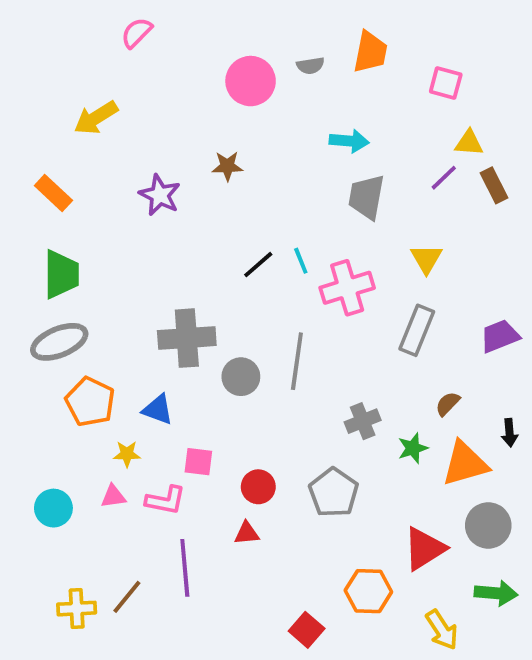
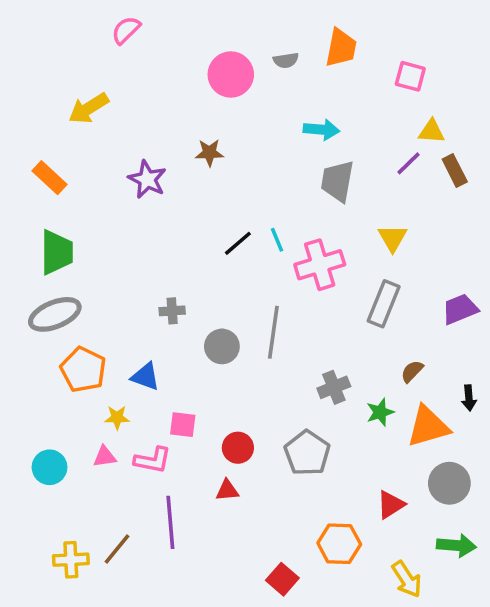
gray cross: (187, 338) -> (172, 311), size x0.5
red triangle: (424, 549) -> (391, 505), size x0.7

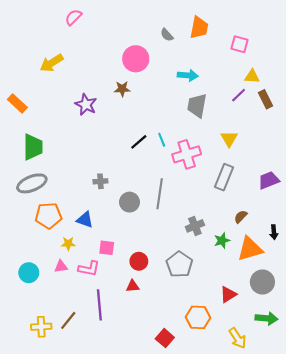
gray semicircle: (286, 60) -> (167, 35), turned 56
pink circle: (231, 75) -> (136, 59), moved
orange rectangle: (50, 178) -> (17, 103), moved
orange pentagon: (83, 370) -> (49, 216), turned -30

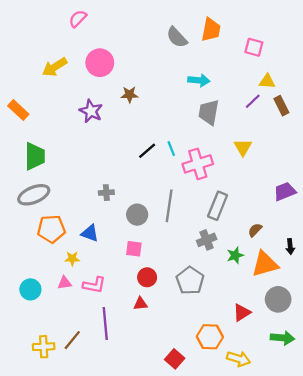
gray semicircle: (167, 35) -> (177, 37), size x1.5
pink circle: (136, 59) -> (100, 63), moved
gray rectangle: (224, 177) -> (218, 206), moved
pink square: (107, 248) -> (134, 249), moved
yellow arrow: (237, 338) -> (238, 359), moved, turned -40

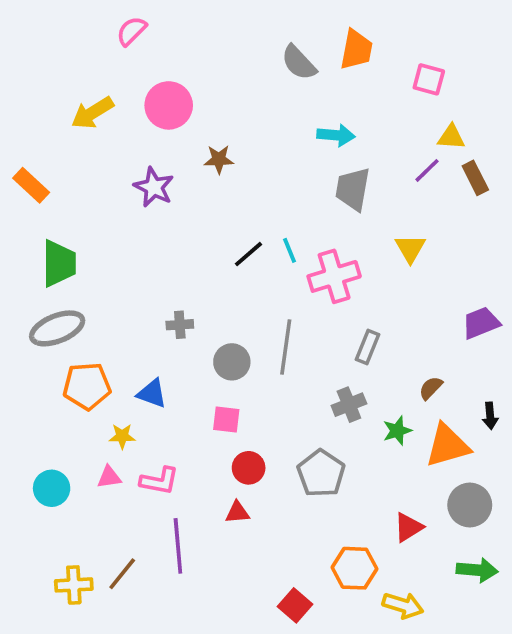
gray rectangle: (218, 206) -> (368, 347), size x0.7

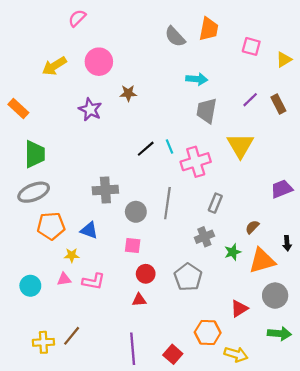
yellow triangle: (451, 137) -> (284, 59), moved, turned -35
yellow triangle: (410, 249) -> (240, 145), size x1.5
gray cross: (180, 325) -> (105, 190), size x1.6
purple line: (178, 546) -> (133, 349), moved

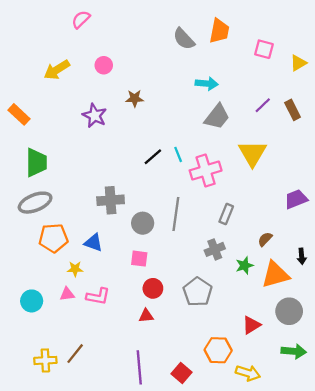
pink circle: (99, 62) -> (104, 65), size x0.6
gray trapezoid: (207, 111) -> (217, 117), turned -152

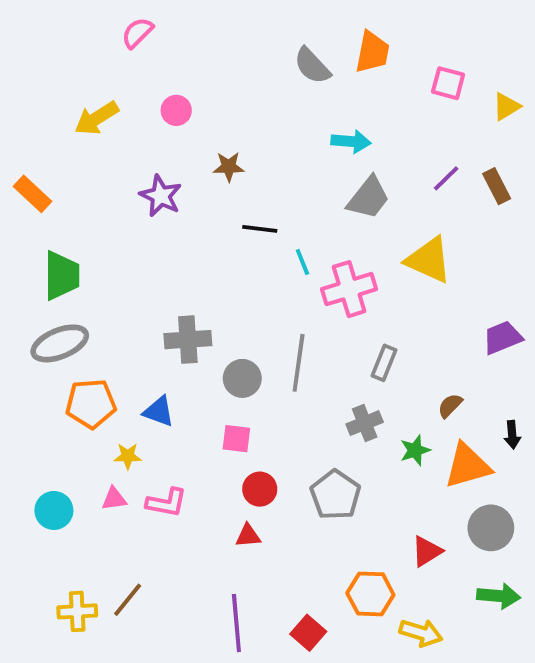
yellow triangle: (252, 153) -> (429, 260), turned -36
black line: (153, 157) -> (260, 229), moved, turned 48

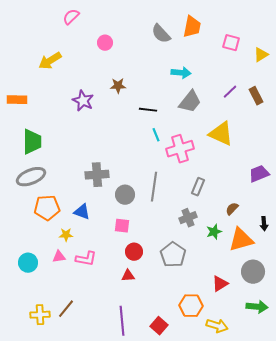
pink circle: (176, 110) -> (105, 43), moved
orange rectangle: (33, 194) -> (17, 100), turned -42
black line: (260, 229) -> (148, 110), moved

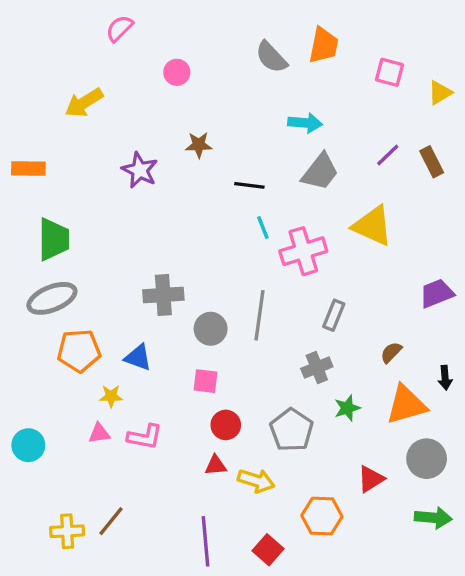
green star: (214, 232) -> (347, 408), moved
cyan circle: (28, 263) -> (28, 445), moved
yellow arrow: (217, 326) -> (256, 481), moved

